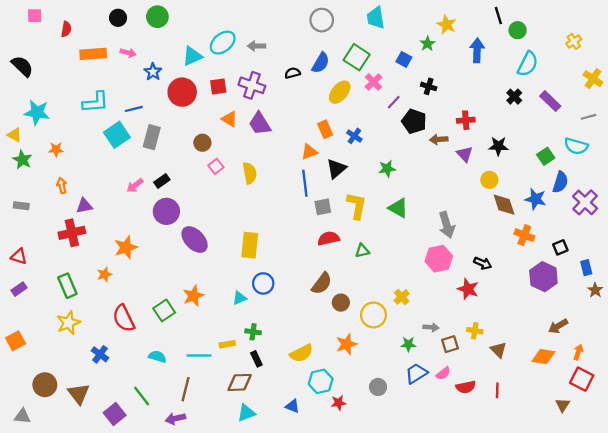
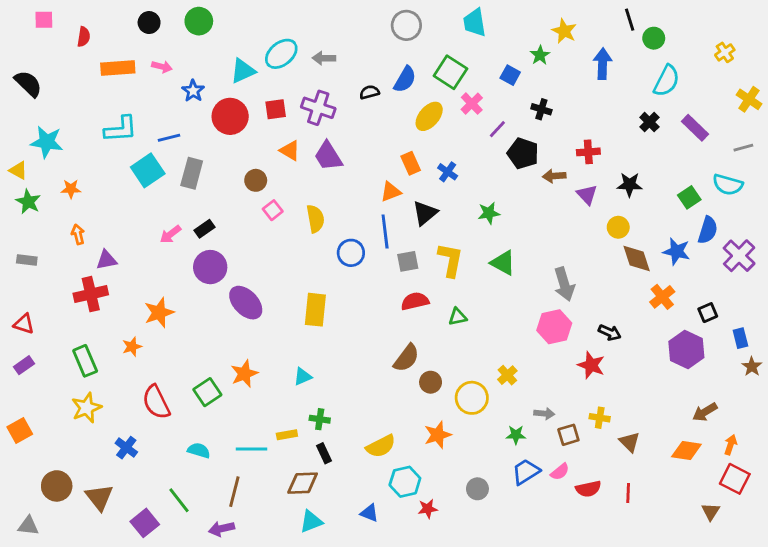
orange cross: (524, 235) -> (662, 297), turned 30
blue circle: (263, 283) -> (351, 253), moved

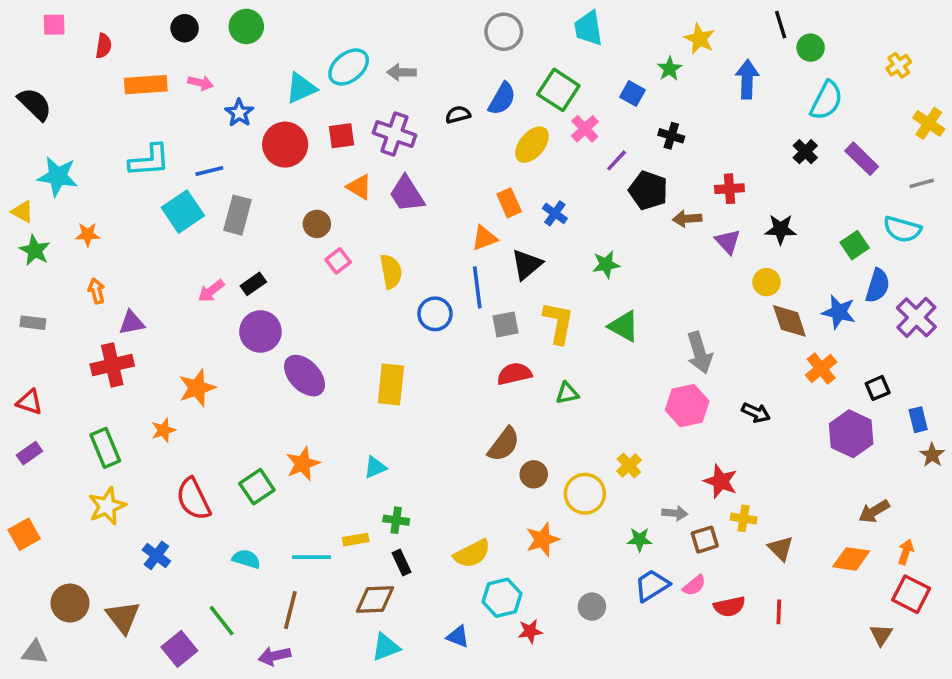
red star: (591, 365) -> (721, 481), moved

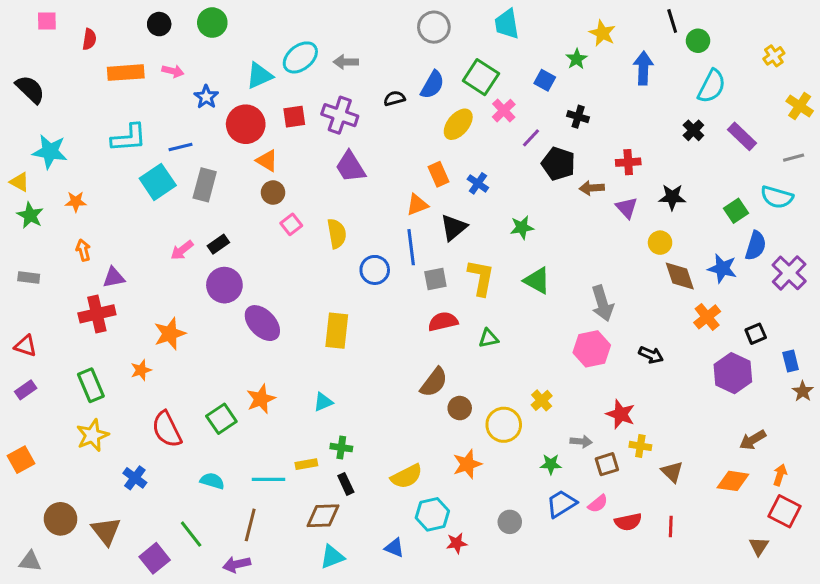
orange triangle: (359, 187) -> (267, 161), moved

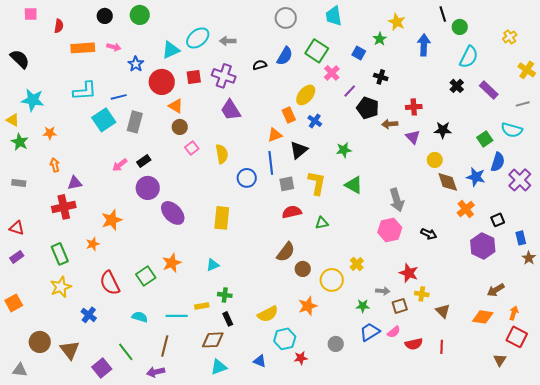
yellow ellipse: (458, 124) -> (306, 95), moved

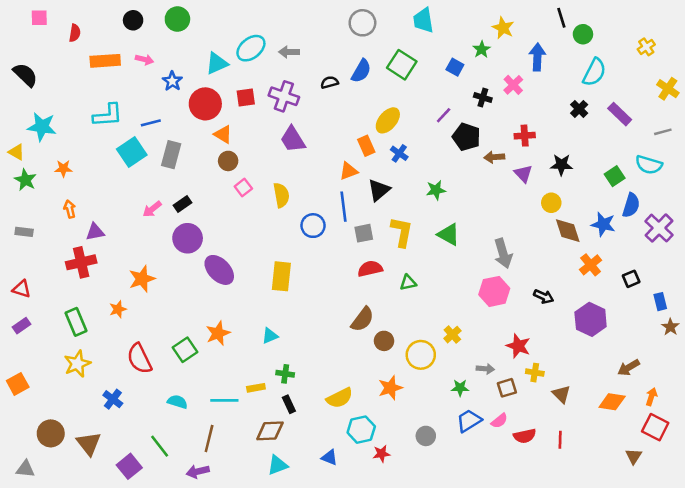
pink cross: (332, 73) -> (513, 85), moved
purple hexagon: (483, 246) -> (591, 319), moved

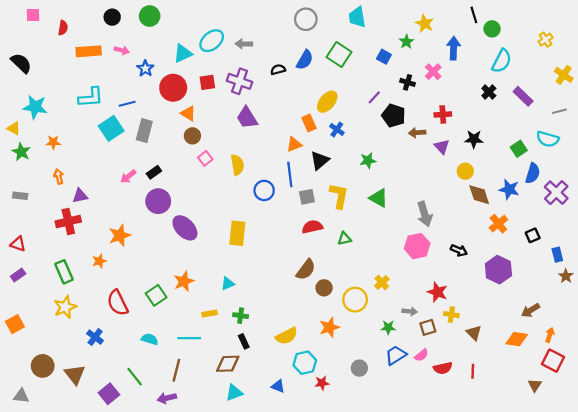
yellow rectangle: (256, 388) -> (210, 313), moved

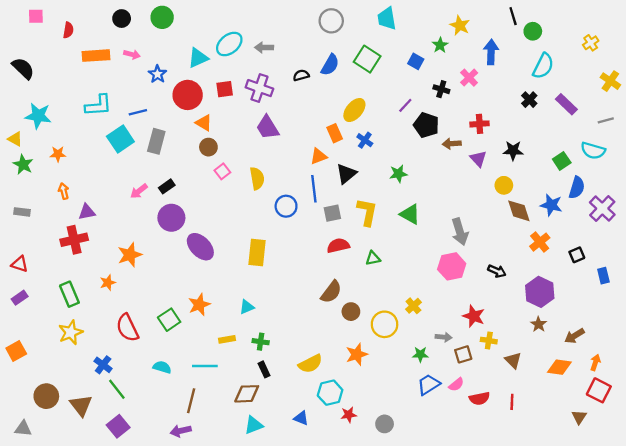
brown star: (566, 276) -> (539, 324), moved
gray circle: (359, 368) -> (385, 424), moved
green line: (135, 377) -> (117, 389), moved

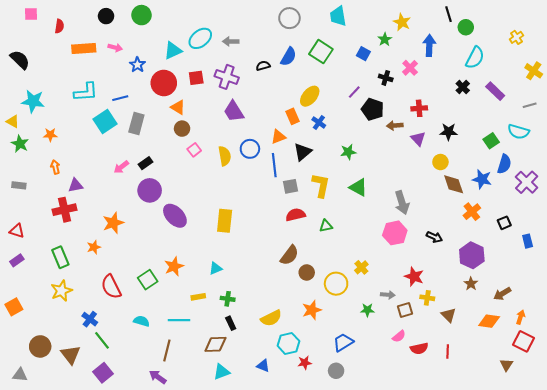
blue circle: (286, 206) -> (250, 149), moved
blue trapezoid: (429, 385) -> (343, 342), moved
purple arrow: (181, 431) -> (158, 377), turned 48

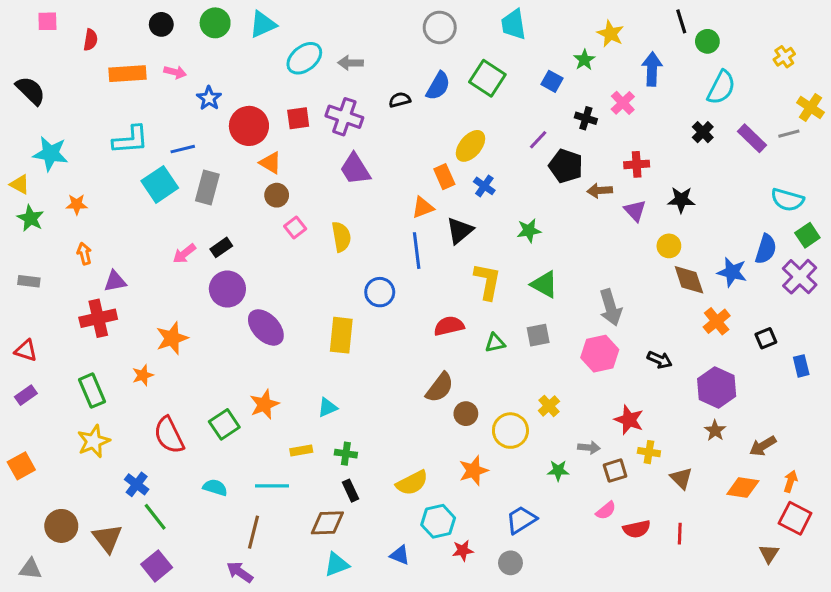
cyan triangle: (173, 51) -> (263, 24), moved
gray line: (530, 105) -> (789, 134), moved
green square: (491, 141) -> (807, 235), moved
blue circle: (250, 149) -> (380, 292), moved
gray square: (290, 186) -> (538, 335), moved

